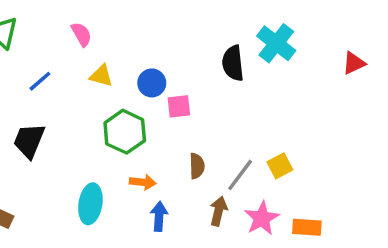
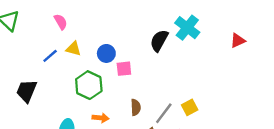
black semicircle: (233, 63) -> (159, 41), turned 35
blue line: (40, 81) -> (50, 56), moved

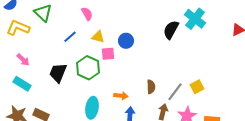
blue line: (50, 56) -> (70, 37), moved
pink square: (124, 69) -> (108, 54), moved
green hexagon: (89, 85) -> (88, 68), moved

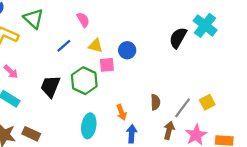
orange arrow: (121, 96) -> (122, 112), turned 64

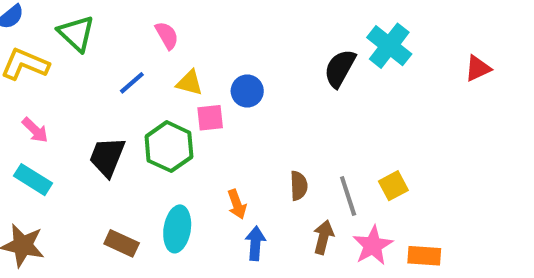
gray line: (182, 108) -> (348, 196), turned -55
brown rectangle: (31, 134) -> (122, 243), moved

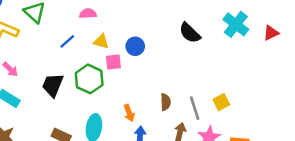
pink semicircle: (167, 35) -> (88, 13), turned -63
cyan cross: (389, 46) -> (236, 24), moved
black semicircle: (340, 68) -> (190, 33), turned -75

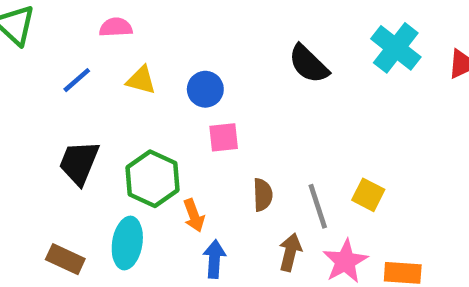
pink square: (113, 62) -> (224, 137), moved
green hexagon: (89, 79) -> (153, 179), moved
black trapezoid: (53, 85) -> (79, 163), moved
yellow square: (221, 102) -> (368, 195), turned -35

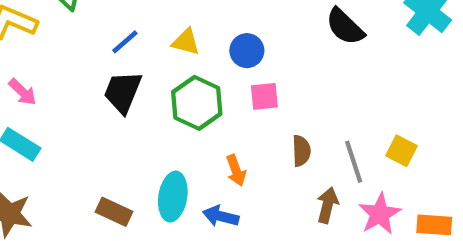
black trapezoid: (79, 163) -> (123, 92), moved
green hexagon: (153, 179) -> (197, 103), moved
blue arrow: (214, 259) -> (221, 216), moved, turned -80

